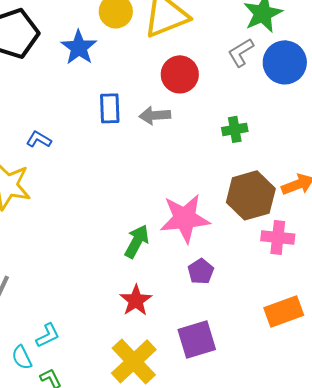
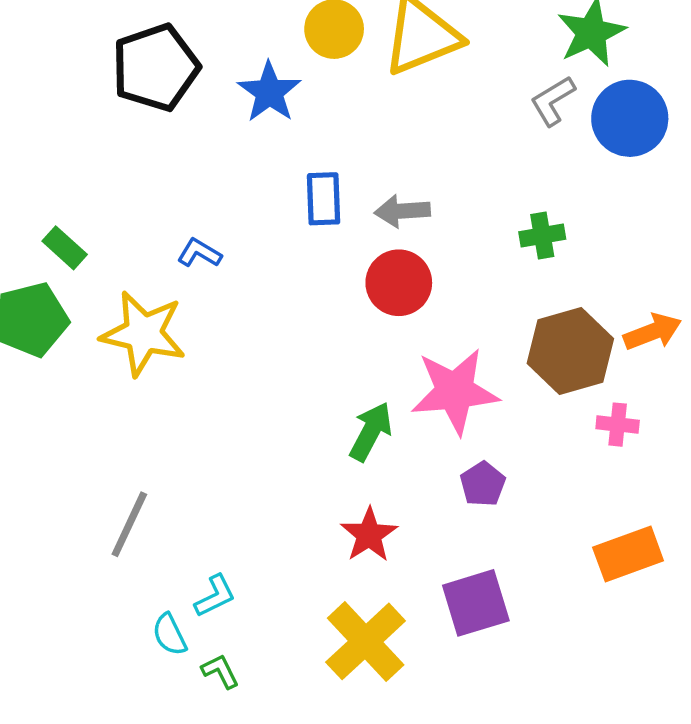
red circle: (180, 74) -> (399, 283), moved
pink cross: (278, 237) -> (618, 425), size x0.7

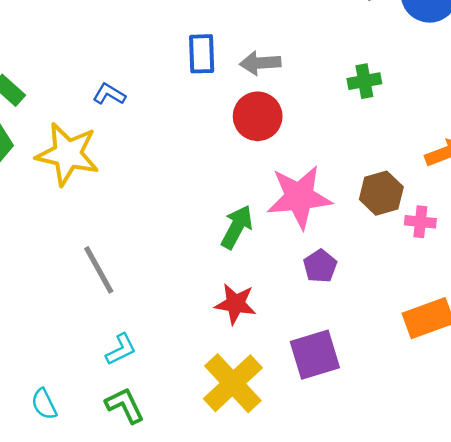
brown hexagon: (570, 351) -> (381, 193), moved, size x0.7
gray line: (129, 524) -> (99, 270), moved, turned -54
red star: (369, 535) -> (235, 304), turned -30
cyan semicircle: (170, 634) -> (44, 404), moved
green L-shape: (220, 671) -> (125, 405), size x1.4

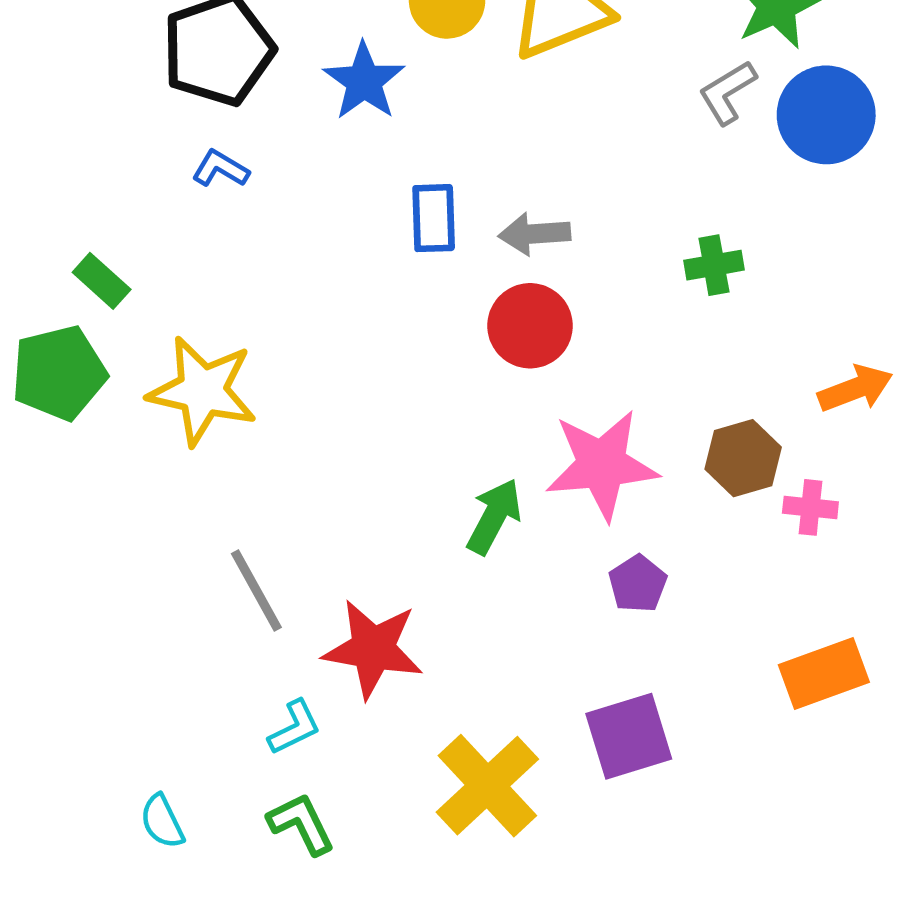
blue L-shape: (109, 94) -> (220, 169), moved
red star: (235, 304) -> (373, 649), moved, size x1.4

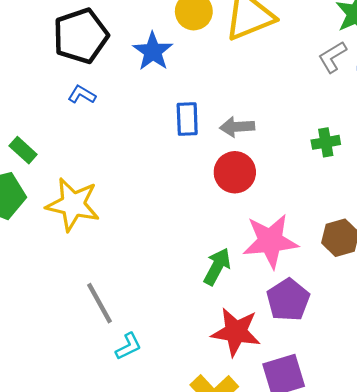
purple pentagon: (638, 584) -> (288, 300), size x1.5
red star: (373, 649) -> (236, 332), moved
cyan L-shape: (294, 727) -> (128, 346), moved

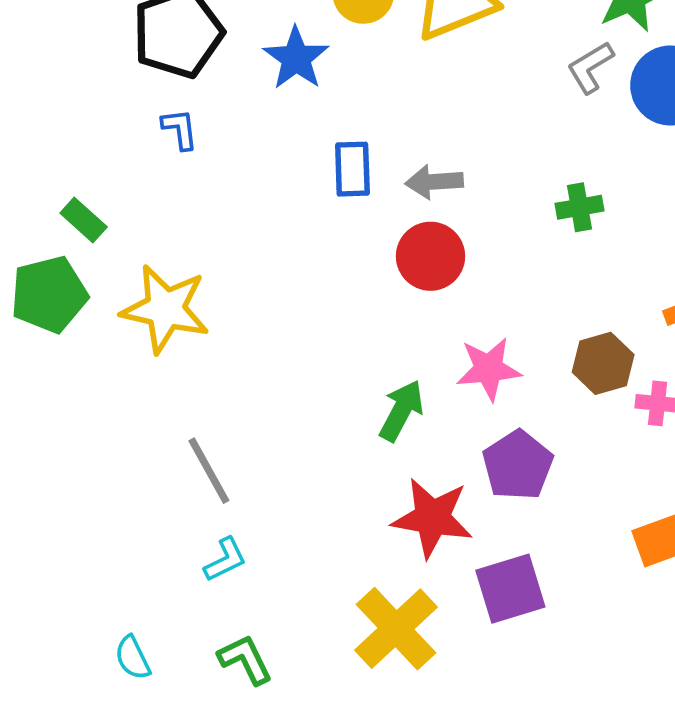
blue L-shape: (82, 95) -> (180, 129), turned 52
pink star: (270, 241) -> (489, 369), size x0.7
cyan L-shape: (128, 346) -> (225, 560), moved

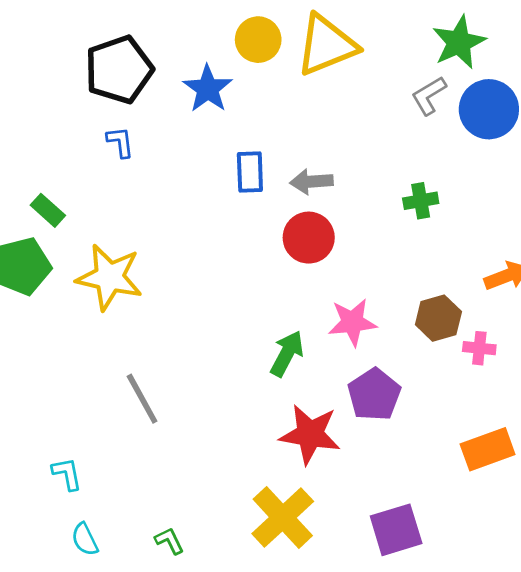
cyan L-shape: (225, 560) -> (67, 474), moved, turned -75
purple square: (510, 589) -> (396, 530), moved
green L-shape: (245, 660) -> (169, 541), size x0.7

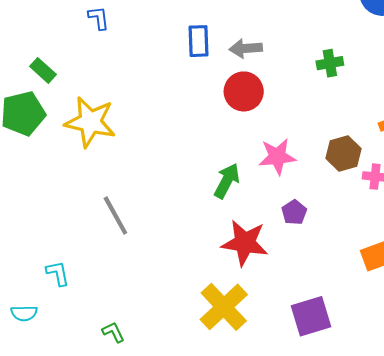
purple pentagon: (374, 395) -> (294, 212), size x0.6
cyan semicircle: (85, 539) -> (24, 313), moved, turned -65
green L-shape: (169, 541) -> (113, 332), moved

